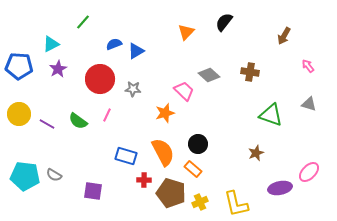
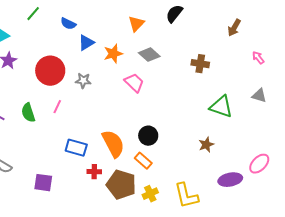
blue semicircle: (114, 44) -> (68, 24), moved, turned -133
gray diamond: (209, 75) -> (149, 55), moved
orange star: (165, 113) -> (113, 54), moved
green semicircle: (78, 121) -> (28, 113), turned 36

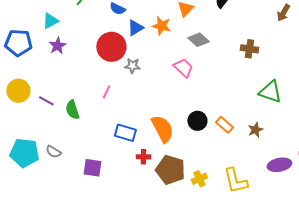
orange star: (113, 54) -> (161, 26), moved, turned 30
red circle: (50, 71) -> (111, 47), moved
green semicircle: (28, 113) -> (72, 110), moved
orange rectangle: (143, 161) -> (224, 125), moved

